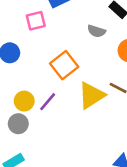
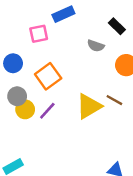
orange square: (64, 65) -> (48, 76), moved
gray circle: (18, 124) -> (17, 96), moved

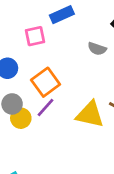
yellow triangle: (89, 106) -> (90, 114), turned 44
purple line: (47, 111) -> (46, 107), moved

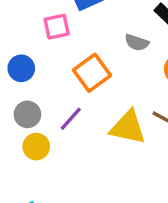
orange square: (46, 82) -> (92, 73), moved
yellow circle: (21, 118) -> (36, 147), moved

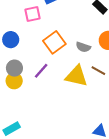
gray semicircle: (137, 43) -> (83, 47), moved
yellow circle: (36, 147) -> (14, 81), moved

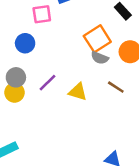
blue circle: (11, 40) -> (25, 43), moved
orange square: (54, 42) -> (97, 39), moved
yellow triangle: (76, 76) -> (78, 92), moved, size x0.7

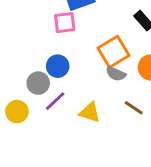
pink square: (42, 14) -> (65, 23), moved
blue circle: (25, 43) -> (58, 66), moved
gray circle: (16, 77) -> (38, 83), moved

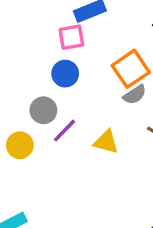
blue circle: (58, 66) -> (65, 74), moved
gray semicircle: (116, 74) -> (135, 95), turned -54

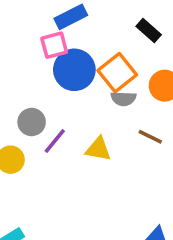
blue circle: (65, 74) -> (74, 70), moved, size x1.5
gray semicircle: (135, 95) -> (123, 99), turned 40

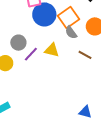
gray semicircle: (123, 99) -> (71, 32), turned 48
yellow triangle: (98, 149) -> (52, 50), moved

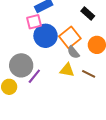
gray circle: (18, 43) -> (21, 65), size x1.5
yellow triangle: (52, 50) -> (67, 70), moved

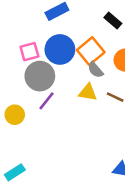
pink square: (34, 22) -> (29, 52), moved
gray circle: (21, 65) -> (40, 76), moved

